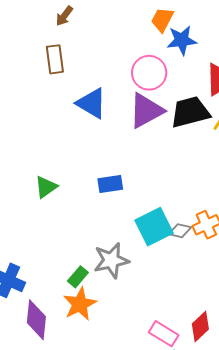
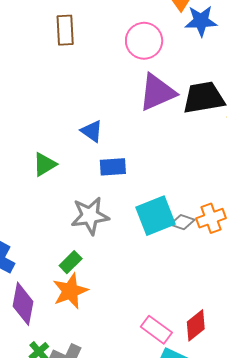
pink circle: (149, 73) -> (144, 41), moved
blue triangle: (92, 103) -> (92, 131), moved, size x0.7
gray star: (111, 260) -> (90, 216), moved

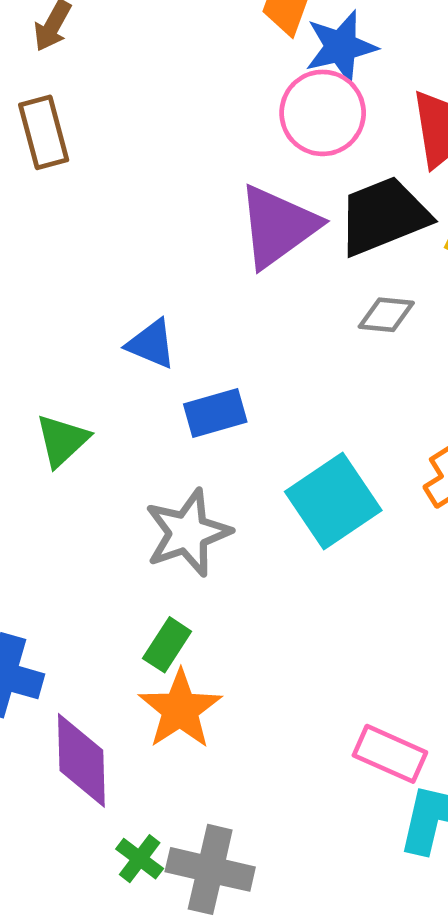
pink circle: (144, 41) -> (323, 113), moved
gray diamond: (182, 222) -> (386, 315), moved

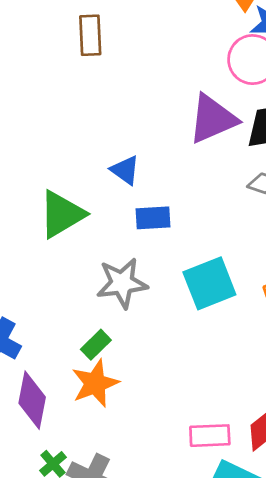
green triangle: (62, 440) -> (62, 214), size x1.5
pink rectangle: (390, 754) -> (210, 436), turned -39

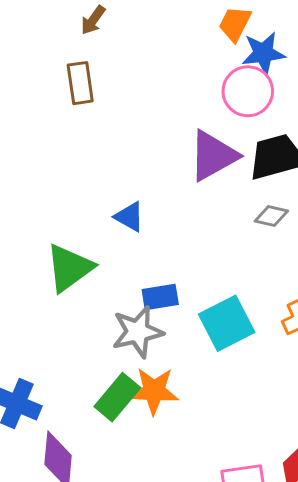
blue rectangle: (153, 218) -> (160, 297), moved
green rectangle: (96, 345) -> (117, 397), size x1.5
orange star: (95, 383) -> (154, 391), moved, turned 30

